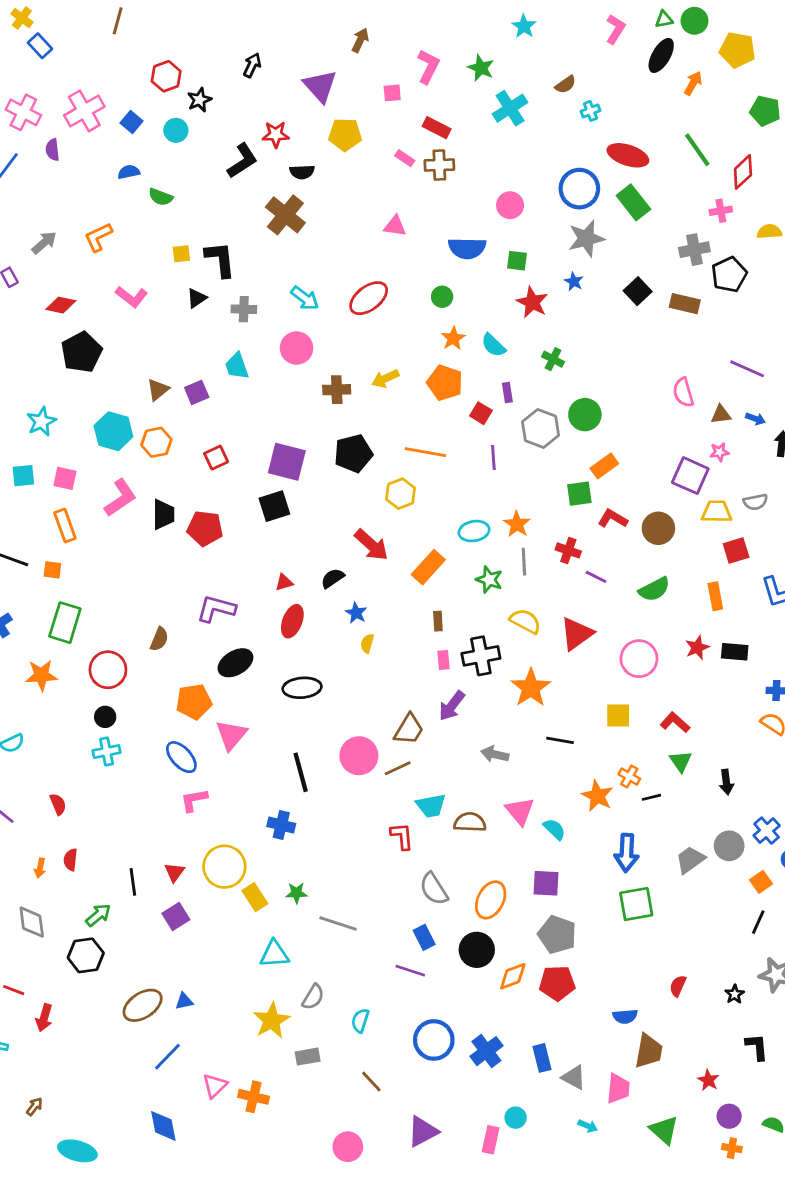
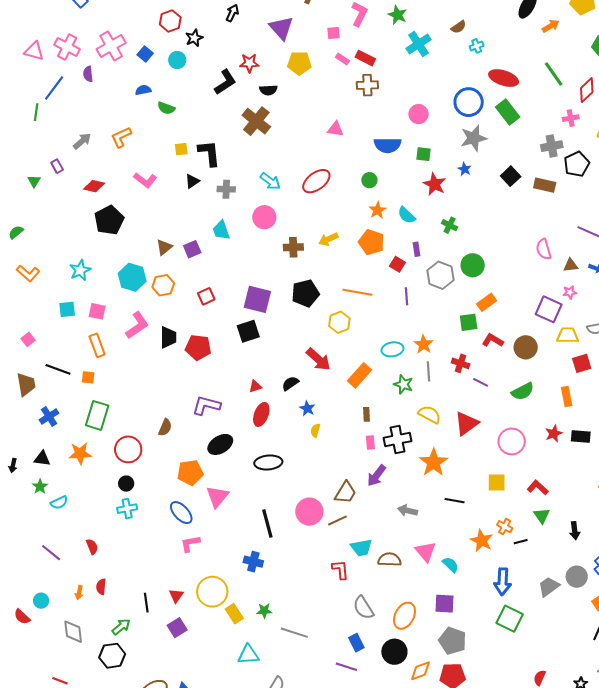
orange arrow: (693, 83) -> (551, 26), turned 30
pink rectangle: (405, 158) -> (342, 59), moved
green square: (636, 904) -> (510, 619), turned 36

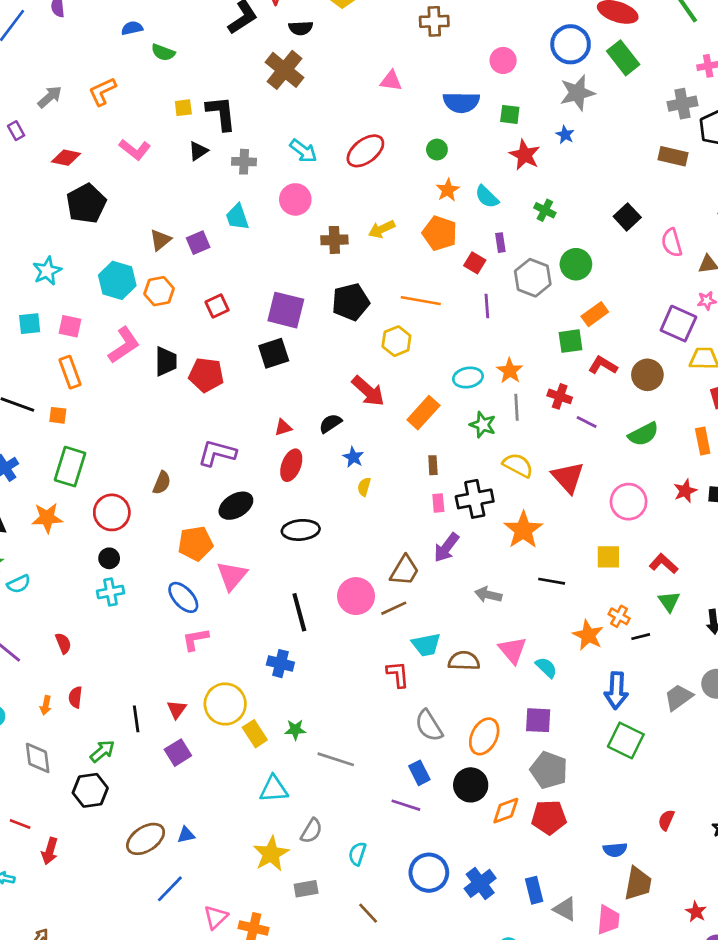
black square: (511, 176) -> (627, 217), moved
red triangle: (467, 423) -> (568, 477), turned -36

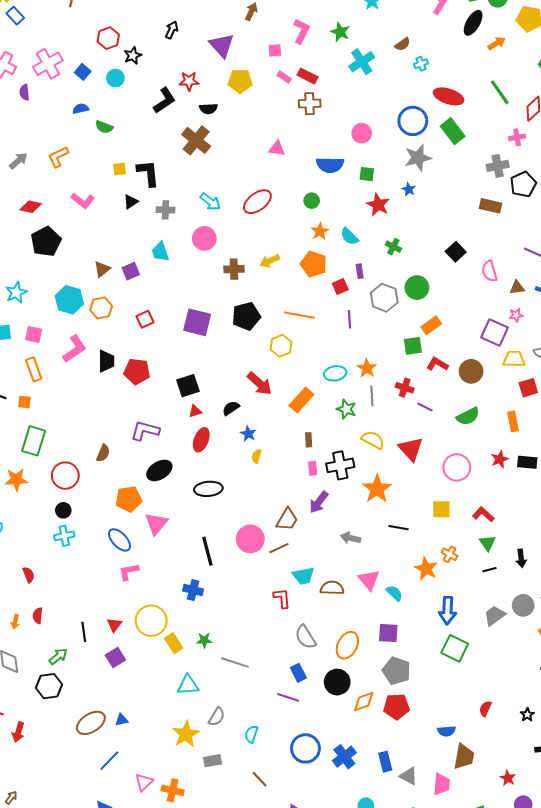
red square: (475, 263) -> (340, 287), turned 35
black square: (274, 353) -> (188, 386), moved
black line: (641, 637) -> (489, 570), moved

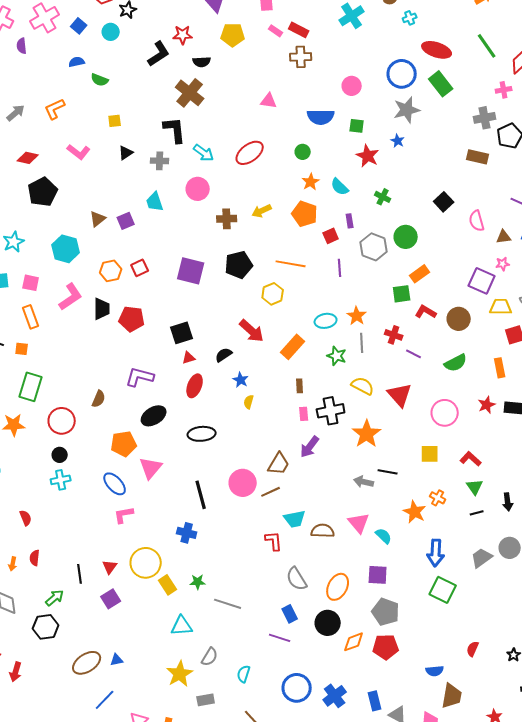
black L-shape: (148, 173) -> (175, 130), moved
orange hexagon: (101, 308) -> (111, 271), moved
gray arrow: (350, 538) -> (364, 482), moved

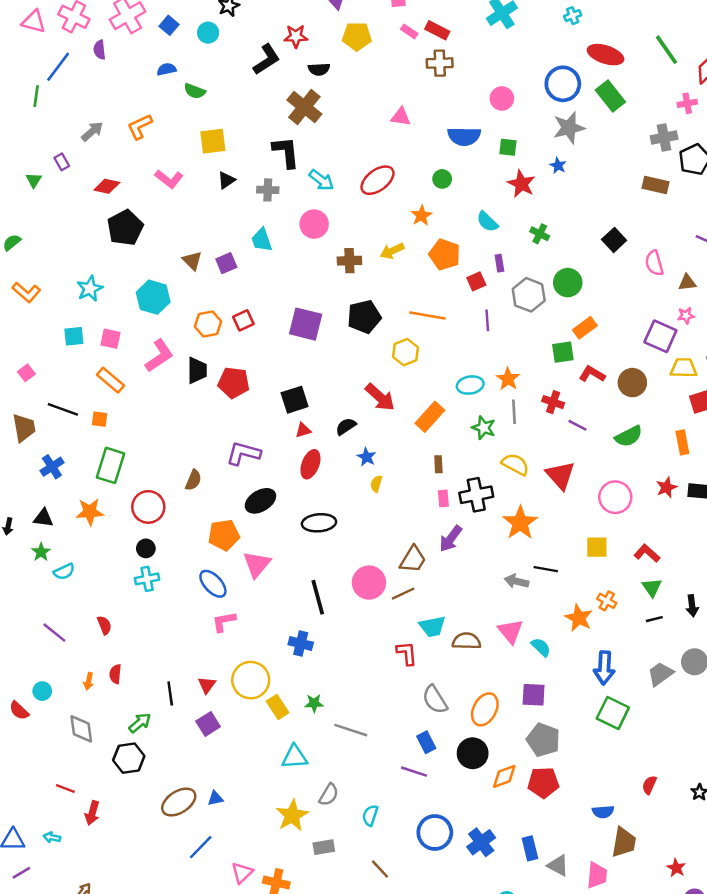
yellow square: (115, 121) -> (213, 141), size x1.6
orange star: (311, 182) -> (421, 216), moved
brown triangle: (98, 219) -> (192, 261), turned -36
orange rectangle: (31, 317) -> (110, 380), turned -30

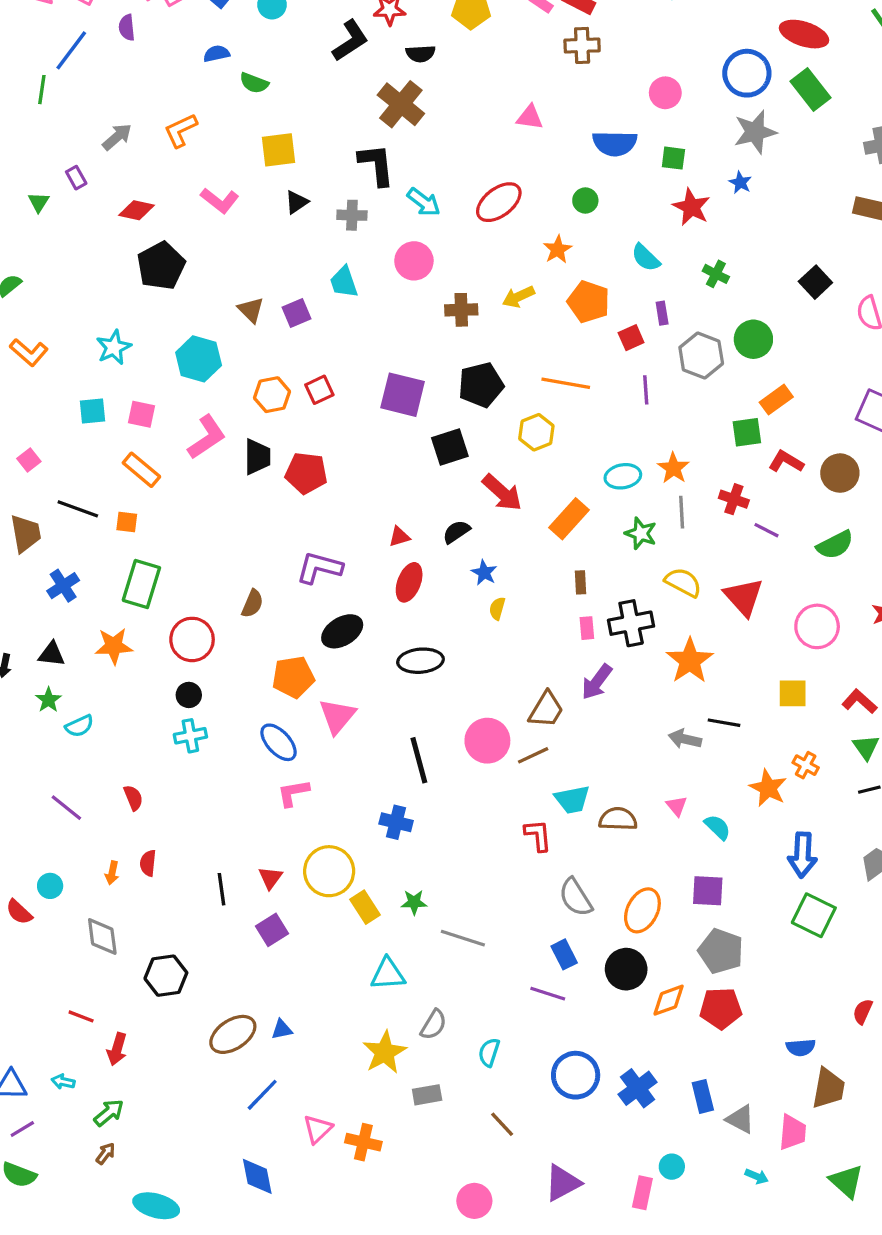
black square: (295, 400) -> (450, 447), moved
pink triangle: (510, 631) -> (677, 806), size x0.6
green arrow: (140, 723) -> (109, 1113), moved

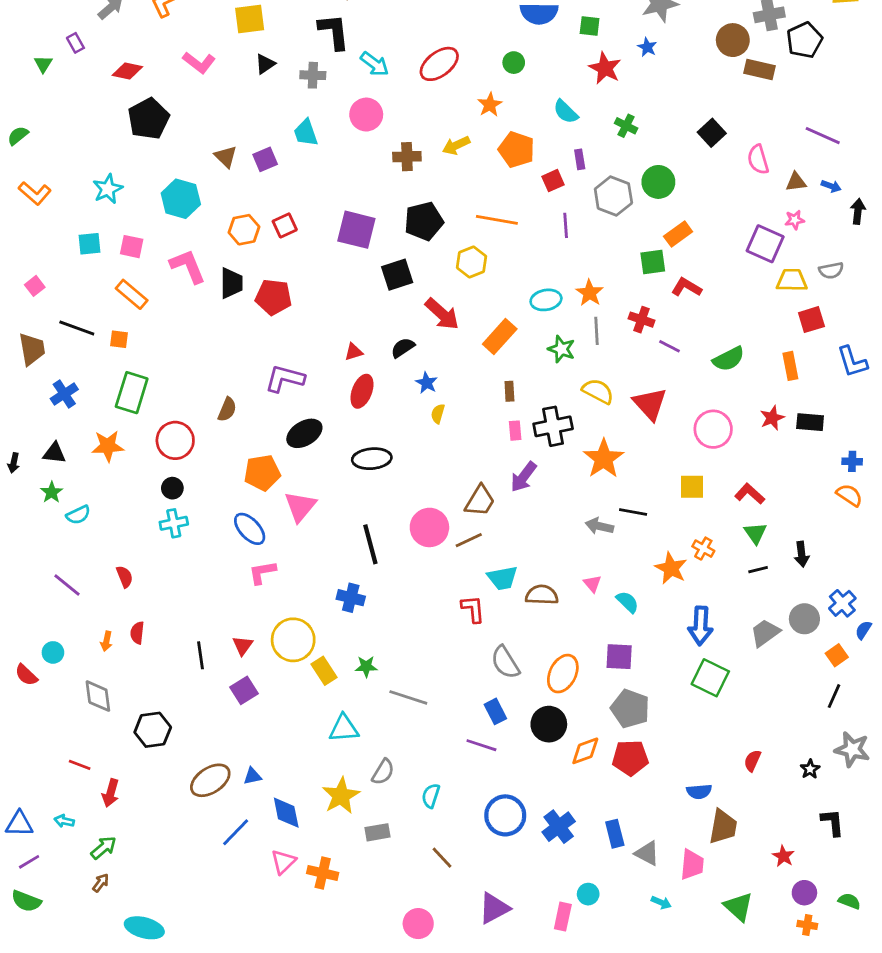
pink L-shape: (207, 437) -> (188, 266), turned -78
brown circle: (840, 473) -> (733, 40), moved
blue diamond: (257, 1176) -> (286, 813), moved

